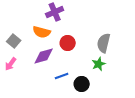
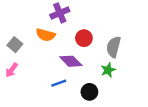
red circle: (68, 43) -> (84, 38), moved
purple diamond: (44, 56) -> (71, 61), moved, turned 60
blue line: (62, 76) -> (59, 83), moved

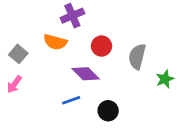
green star: (108, 70) -> (165, 79), moved

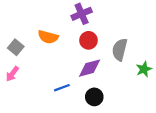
purple cross: (72, 16) -> (82, 14), moved
purple diamond: (86, 74) -> (90, 68), moved, turned -60

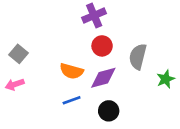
orange semicircle: (48, 37) -> (72, 71), moved
pink arrow: (12, 74) -> (15, 84), turned 35

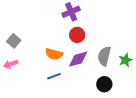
gray semicircle: (138, 57) -> (104, 56), moved
black circle: (109, 111) -> (104, 84), moved

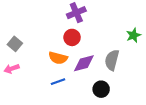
red circle: (77, 35) -> (72, 37), moved
green star: (125, 60) -> (133, 35), moved
black circle: (104, 84) -> (101, 89), moved

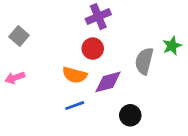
gray square: (15, 44) -> (19, 36), moved
gray semicircle: (112, 60) -> (144, 61), moved
pink arrow: (12, 69) -> (15, 78), moved

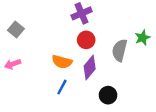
red circle: (93, 49) -> (86, 40), moved
purple diamond: (108, 82) -> (90, 68), turned -35
blue line: (75, 106) -> (62, 87), turned -42

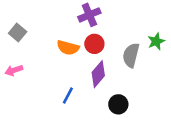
orange semicircle: (62, 62) -> (68, 48), moved

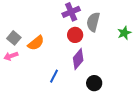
gray square: (18, 33) -> (14, 38), moved
orange semicircle: (68, 48) -> (36, 43), moved, turned -54
gray semicircle: (131, 55) -> (93, 22), moved

